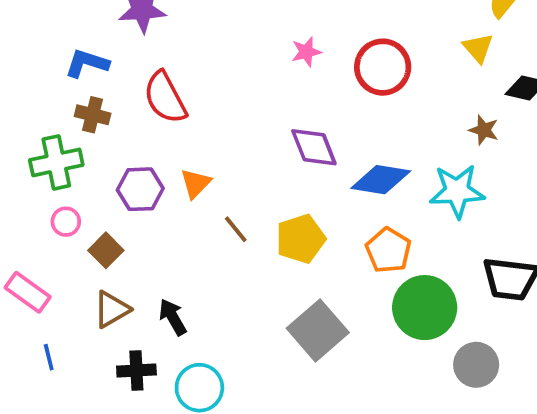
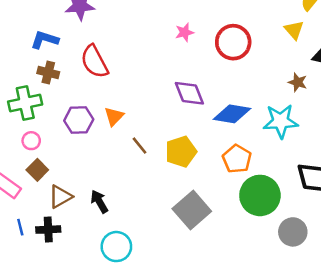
brown square: (106, 250) -> (37, 170), moved
black cross: (136, 371) -> (48, 230), moved

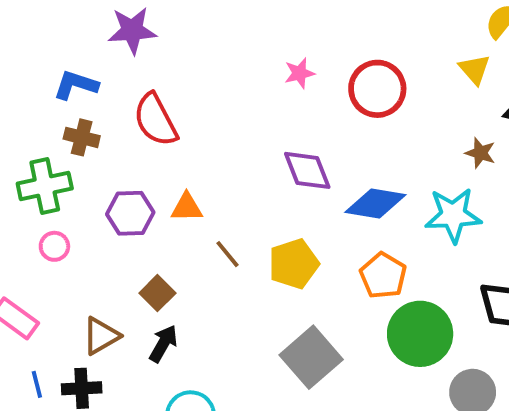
orange triangle: (114, 116) -> (187, 207), turned 45
brown square: (37, 170) -> (157, 293), moved
black arrow: (99, 202) -> (163, 344), turned 60

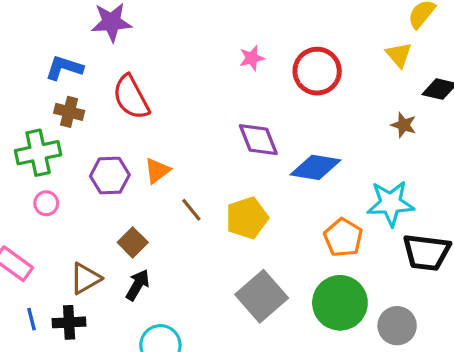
orange triangle: (187, 207) -> (157, 171), turned -36
cyan star: (453, 215) -> (391, 203), moved
orange pentagon: (383, 276) -> (343, 238), moved
green circle: (420, 334) -> (340, 303), moved

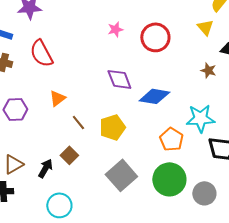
purple hexagon: (110, 176) -> (15, 109), moved
brown square: (133, 242) -> (69, 155), moved

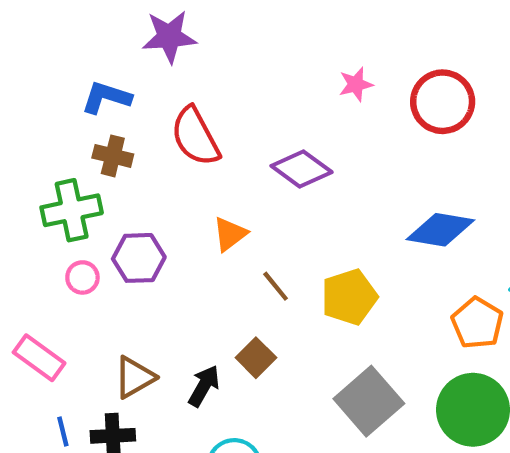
purple diamond: (119, 79) -> (302, 169), moved, turned -32

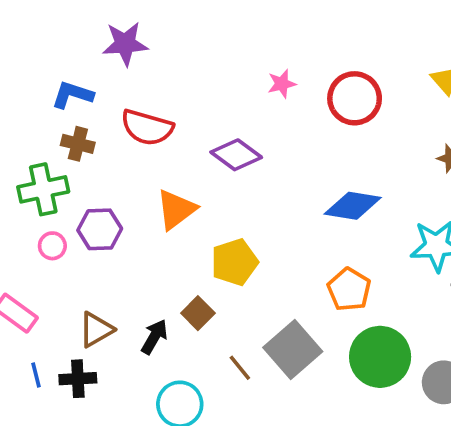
red semicircle: (195, 136) -> (147, 127), turned -46
orange triangle: (230, 234) -> (176, 209), size x1.4
brown line: (276, 286) -> (240, 368), moved
yellow pentagon: (349, 297) -> (234, 262), moved
orange pentagon: (477, 323) -> (349, 289), moved

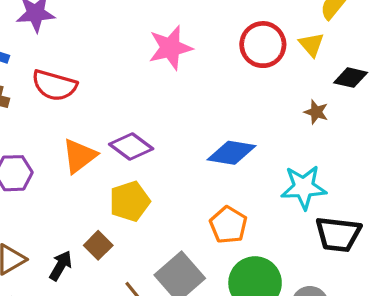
pink star: (282, 84) -> (170, 48), size x1.8
red circle: (355, 98) -> (263, 45), moved
purple diamond: (236, 155) -> (131, 146), moved

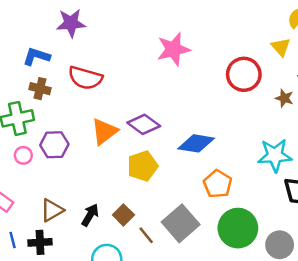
red circle: (263, 45) -> (244, 74), moved
blue diamond: (231, 153) -> (196, 143), moved
brown square: (98, 245) -> (123, 215), moved

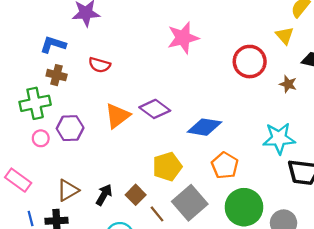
red semicircle: (85, 78) -> (99, 65), size x0.7
yellow pentagon: (143, 166) -> (167, 167), moved

